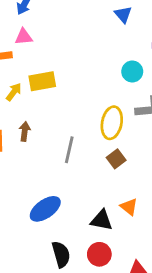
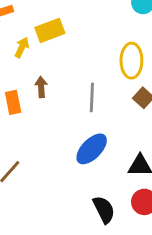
blue ellipse: (45, 209) -> (92, 149), moved

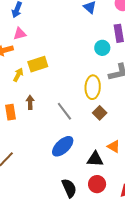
gray line: (92, 98) -> (64, 111), turned -42

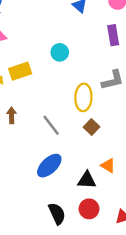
cyan circle: (102, 48) -> (60, 52), moved

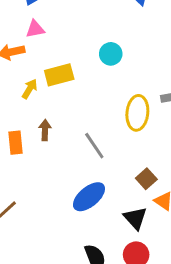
brown square: (91, 127) -> (146, 179), moved
black triangle: (87, 180) -> (135, 218), turned 42

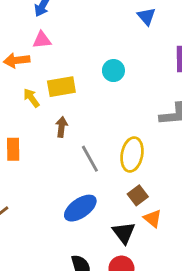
yellow arrow: (30, 89) -> (31, 98), turned -72
yellow ellipse: (137, 113) -> (132, 154), moved
brown arrow: (45, 130) -> (61, 127), moved

